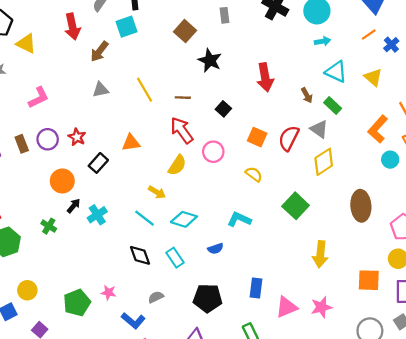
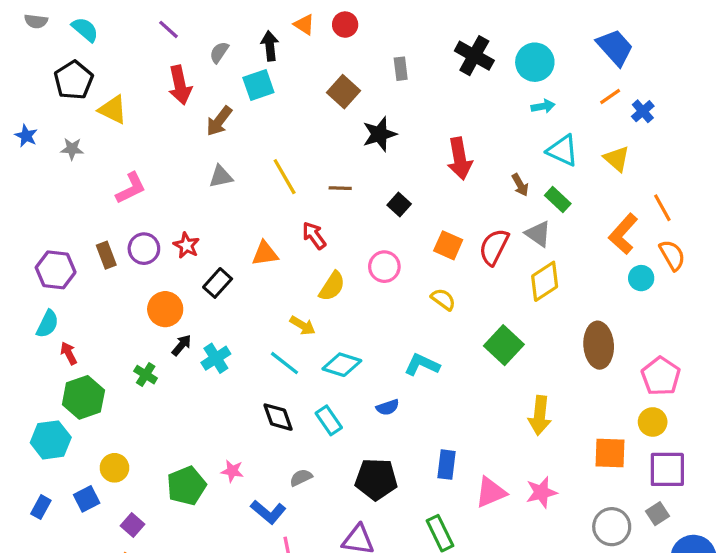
black star: (210, 60) -> (379, 134), turned 30
red arrow: (182, 130) -> (314, 236), moved, size x0.7

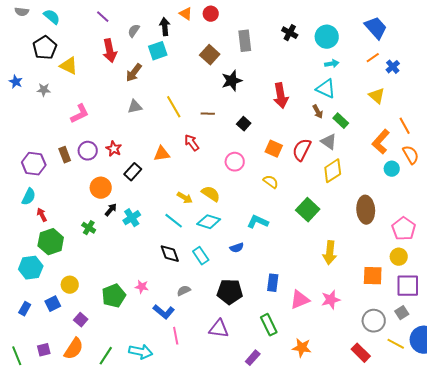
black cross: (474, 56) -> (290, 33), size x0.7
gray rectangle: (401, 69) -> (245, 41), size x1.5
cyan triangle: (563, 150) -> (326, 89), moved
yellow semicircle: (332, 286) -> (211, 194), moved, turned -90

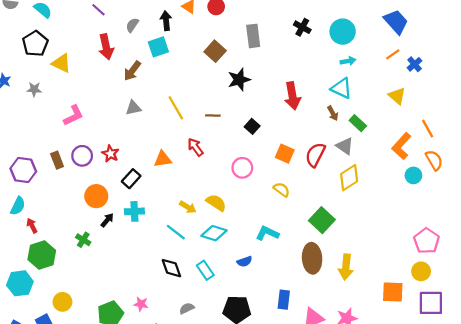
brown ellipse: (366, 210) -> (312, 258), moved
cyan cross: (132, 218) -> (134, 211), moved, turned 30

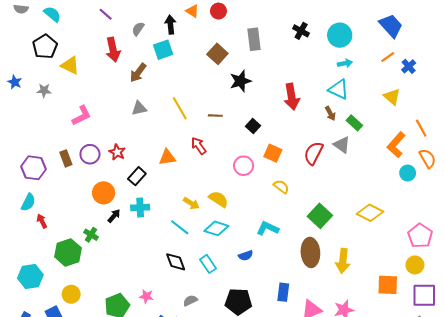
orange square: (285, 154) -> (273, 153), moved
yellow diamond: (349, 178) -> (370, 213), moved, turned 60
green hexagon: (42, 255) -> (68, 252), moved

